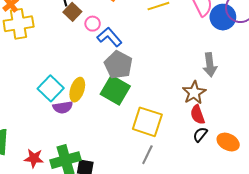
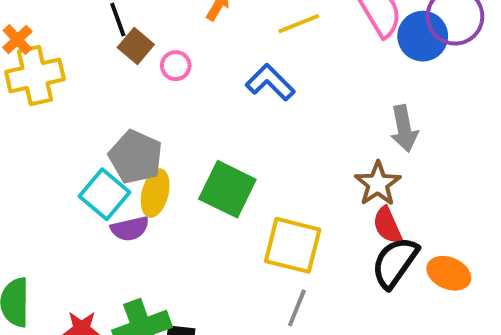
blue L-shape: (109, 37) -> (270, 82), moved
gray pentagon: (118, 65) -> (136, 157), moved
black semicircle: (200, 134) -> (395, 263), size x1.8

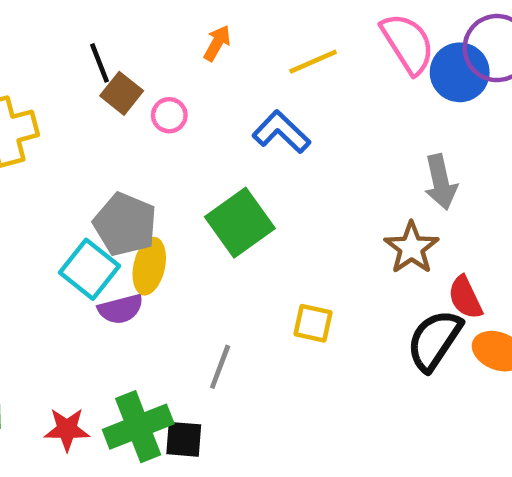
green square: (227, 189) -> (240, 223), moved, turned 30
red semicircle: (387, 225) -> (465, 297), moved
yellow square: (293, 245) -> (313, 323), size x0.6
gray line: (297, 308) -> (220, 367), moved

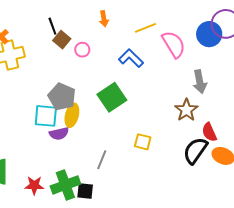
orange arrow: (217, 43) -> (104, 19), turned 140
pink semicircle: (408, 43) -> (174, 44), moved
cyan square: (89, 269) -> (46, 116), turned -35

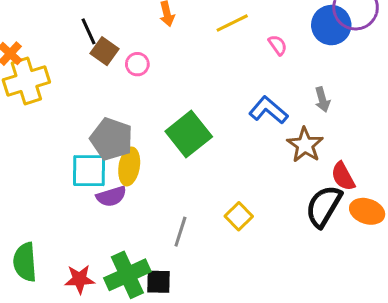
pink semicircle: (174, 44) -> (278, 45), size x0.5
blue L-shape: (131, 58) -> (268, 110), moved
gray arrow: (200, 82) -> (322, 100), size x0.7
yellow square: (143, 142) -> (239, 216), moved, turned 36

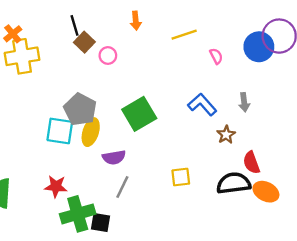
brown star: (305, 145) -> (226, 135), size x0.7
purple semicircle: (111, 196) -> (114, 157), moved
black semicircle: (324, 206) -> (234, 183), turned 44
yellow square: (239, 216) -> (181, 177), moved, turned 30
red star: (80, 279) -> (56, 186), moved

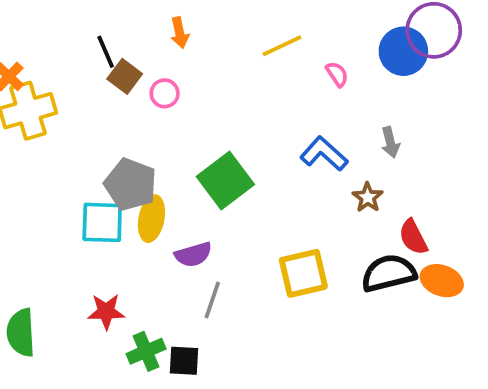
orange arrow: (136, 21) -> (180, 33), moved
yellow square: (181, 177) -> (303, 273), size x1.5
green cross: (78, 214) -> (146, 351), size x0.7

